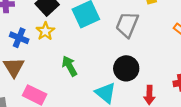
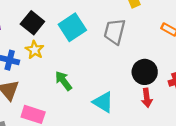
black circle: (126, 68) -> (145, 72), moved

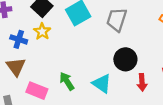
black circle: (145, 72) -> (125, 59), moved
green arrow: (63, 81) -> (67, 81), moved

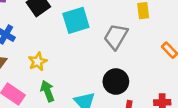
yellow star: (42, 31) -> (38, 62), moved

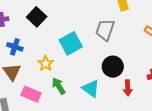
cyan square: (76, 20) -> (71, 43), moved

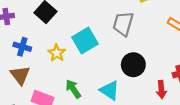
yellow star: (46, 63) -> (57, 53), moved
red arrow: (128, 88) -> (161, 90), moved

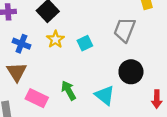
cyan square: (85, 40) -> (85, 43), size x0.6
yellow star: (57, 53) -> (55, 39), moved

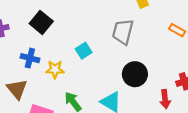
yellow star: (55, 39) -> (55, 69), moved, turned -30
blue cross: (21, 44) -> (30, 58), moved

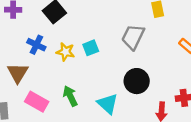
yellow star: (55, 69) -> (65, 52), moved

